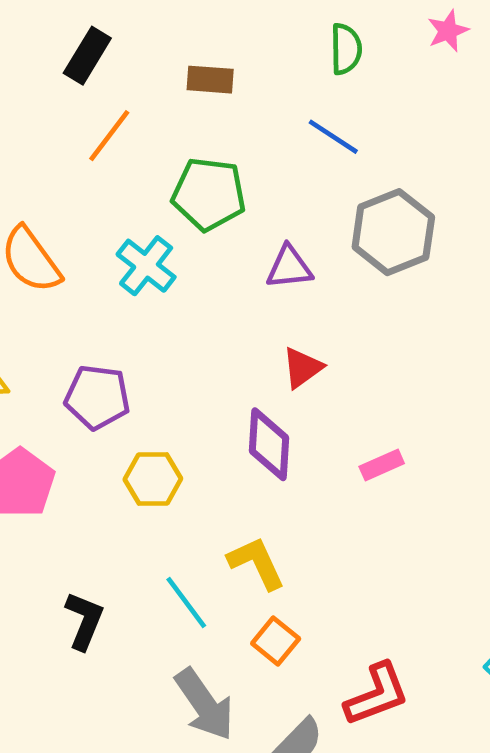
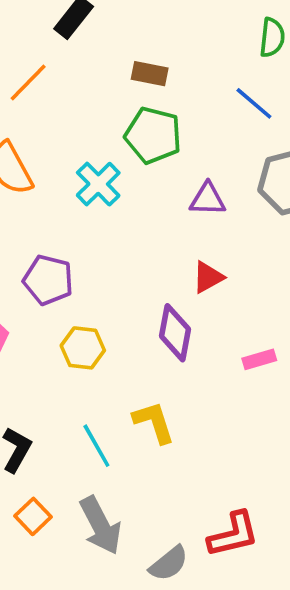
brown rectangle: (210, 80) -> (150, 74), moved
orange line: (109, 136) -> (28, 82), moved
orange square: (276, 641) -> (33, 516), moved

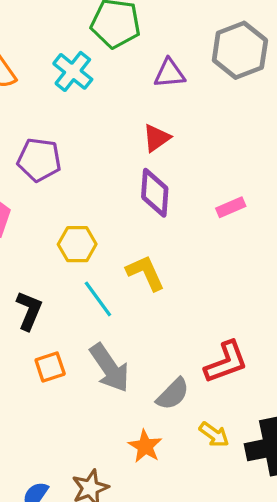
red triangle: (208, 277) -> (156, 138), moved
yellow hexagon: (83, 348) -> (77, 244), moved
orange square: (33, 516) -> (50, 367), turned 32

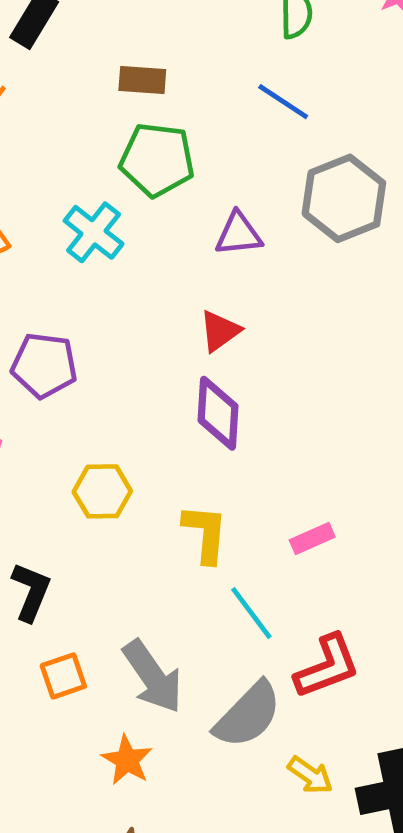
pink rectangle: (231, 207) -> (312, 539), moved
yellow L-shape: (146, 273) -> (205, 533), turned 30
cyan line: (98, 299) -> (251, 613), moved
gray semicircle: (173, 394) -> (248, 715), size x1.4
orange star: (145, 446) -> (127, 760), moved

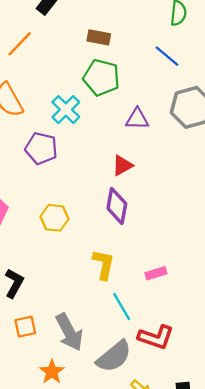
purple pentagon: (44, 365) -> (41, 148), moved
yellow hexagon: (102, 491) -> (54, 218), moved
red L-shape: (327, 666) -> (156, 337), turned 33

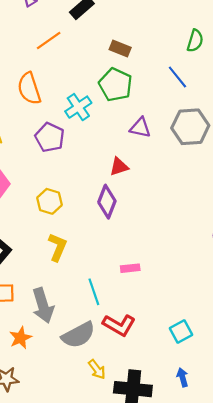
yellow L-shape: (104, 265) -> (58, 247), moved

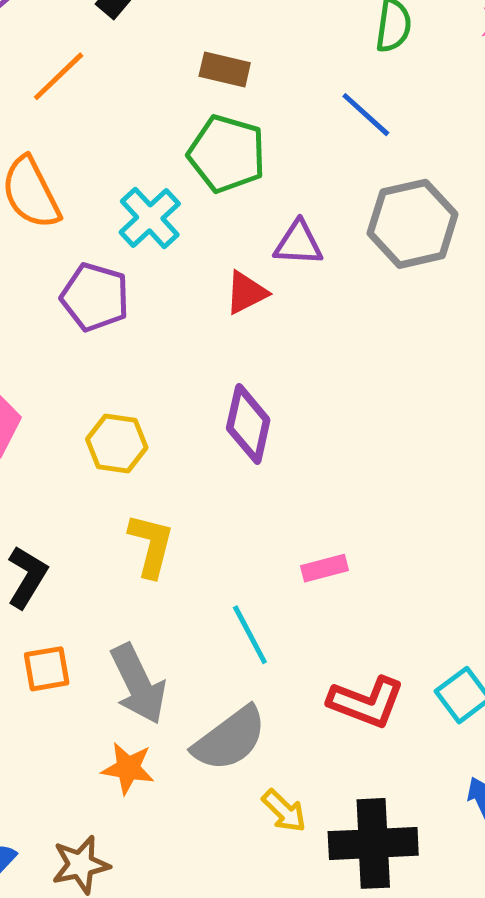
red triangle: (119, 167) -> (246, 293), moved
red L-shape: (119, 325) -> (366, 702), moved
orange star: (21, 338) -> (128, 768), moved, turned -30

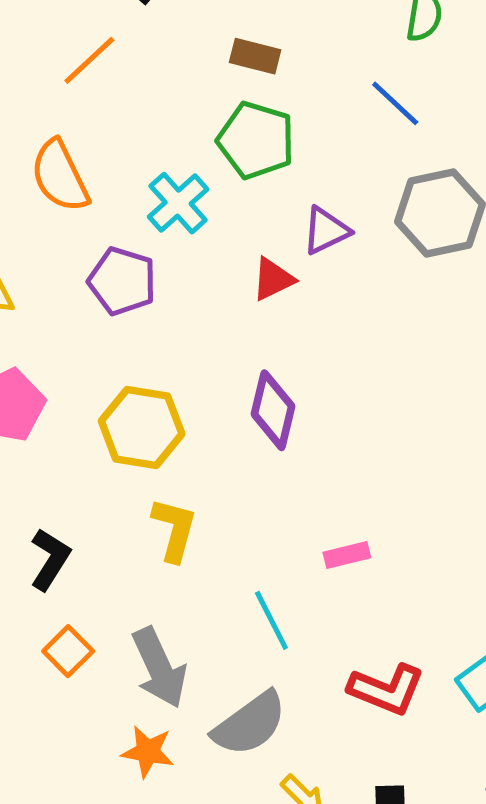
purple triangle: (298, 243) -> (326, 231), turned -30
yellow hexagon: (117, 443) -> (142, 427), size x1.4
orange square: (47, 669) -> (68, 651), turned -36

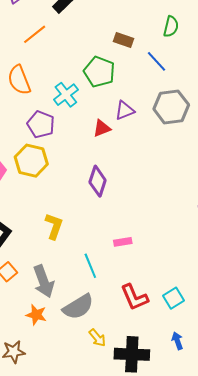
brown rectangle: (255, 56) -> (123, 40), moved
yellow hexagon: (142, 427) -> (31, 161), moved
red L-shape: (386, 689) -> (134, 297), turned 40

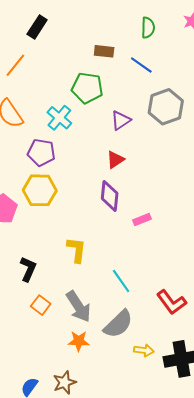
red triangle: (102, 128) -> (115, 160), moved
pink rectangle: (123, 242) -> (142, 219), moved
yellow arrow: (97, 338) -> (144, 350), turned -30

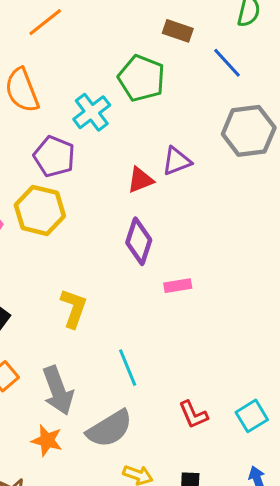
purple triangle: (121, 120) -> (177, 161), moved
red triangle: (115, 160) -> (140, 180), moved
red L-shape: (171, 302) -> (193, 415), size x0.7

